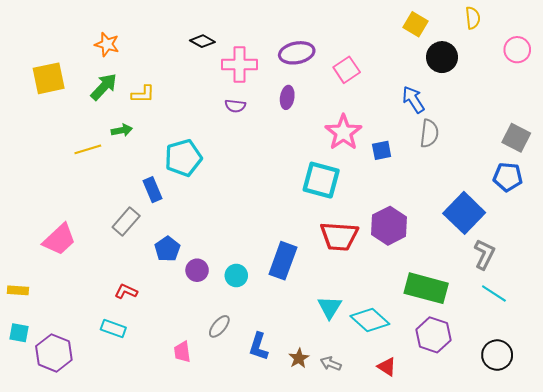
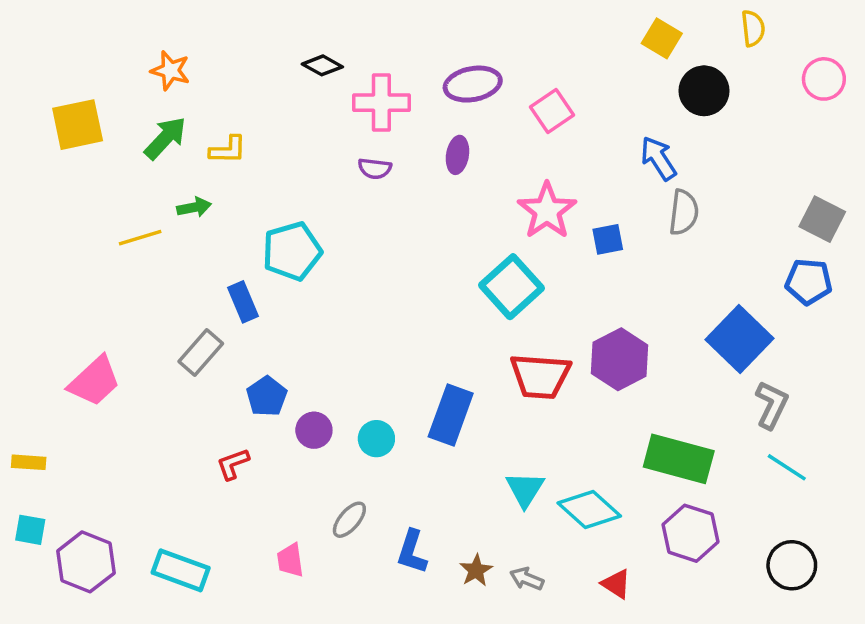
cyan square: (321, 180) -> (512, 287), turned 33
red L-shape: (126, 291) -> (233, 464), moved, turned -45
cyan rectangle: (113, 329) -> (181, 570), moved, size x1.4

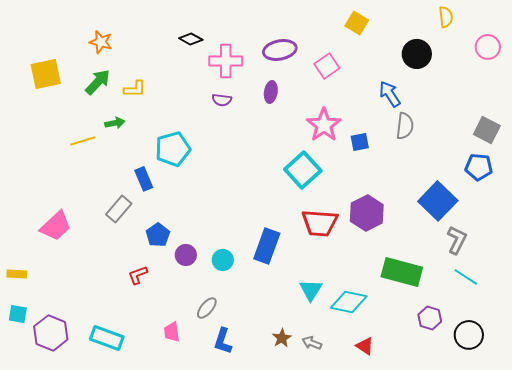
yellow square: (662, 38) -> (357, 23), moved
cyan diamond: (589, 510) -> (349, 302), turned -30
purple hexagon: (691, 533) -> (430, 318), moved, size x0.7
blue L-shape: (412, 552) -> (223, 341), moved

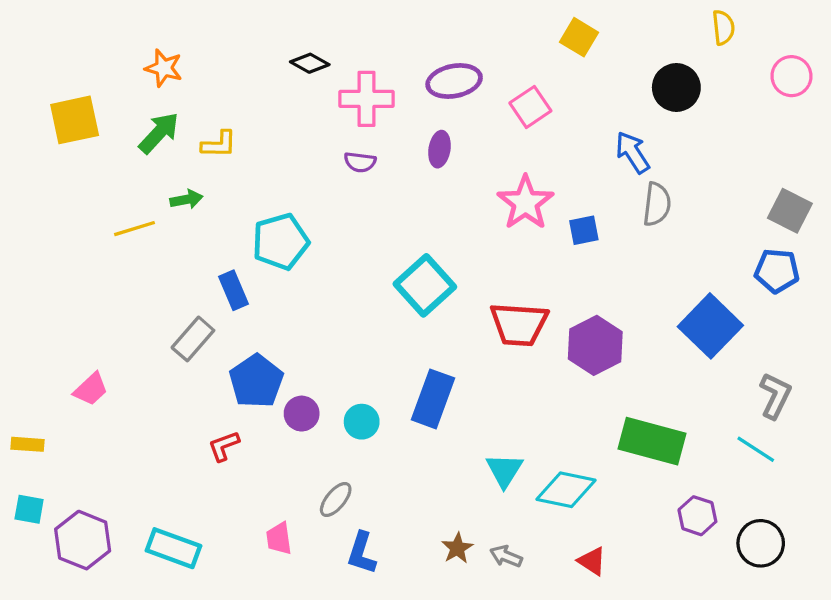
cyan square: (303, 170) -> (425, 285), moved
red trapezoid: (320, 223) -> (519, 324), moved
pink trapezoid: (56, 226) -> (91, 389), moved, size x0.7
blue pentagon: (158, 235) -> (256, 381), size x1.4
gray L-shape: (457, 240) -> (775, 396), moved

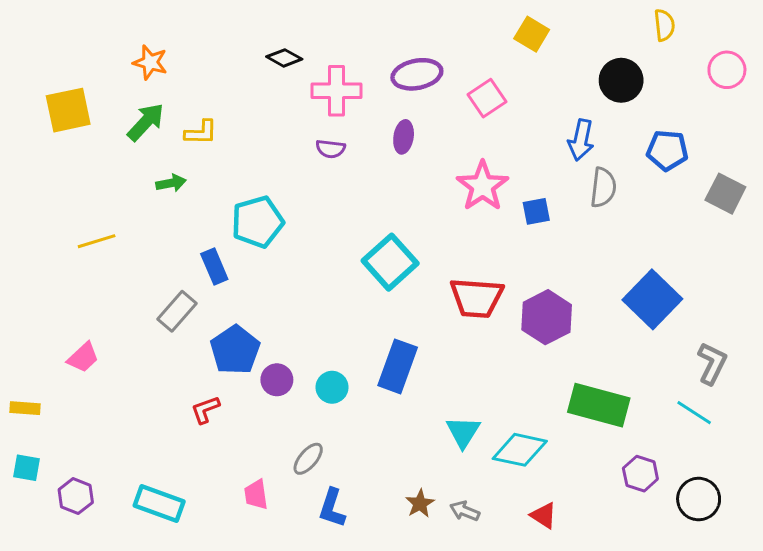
blue arrow: (633, 152) -> (581, 140), turned -135
yellow line: (135, 229) -> (97, 241), moved
blue pentagon: (777, 271) -> (667, 150), moved
purple hexagon: (83, 540) -> (76, 496), size x0.7

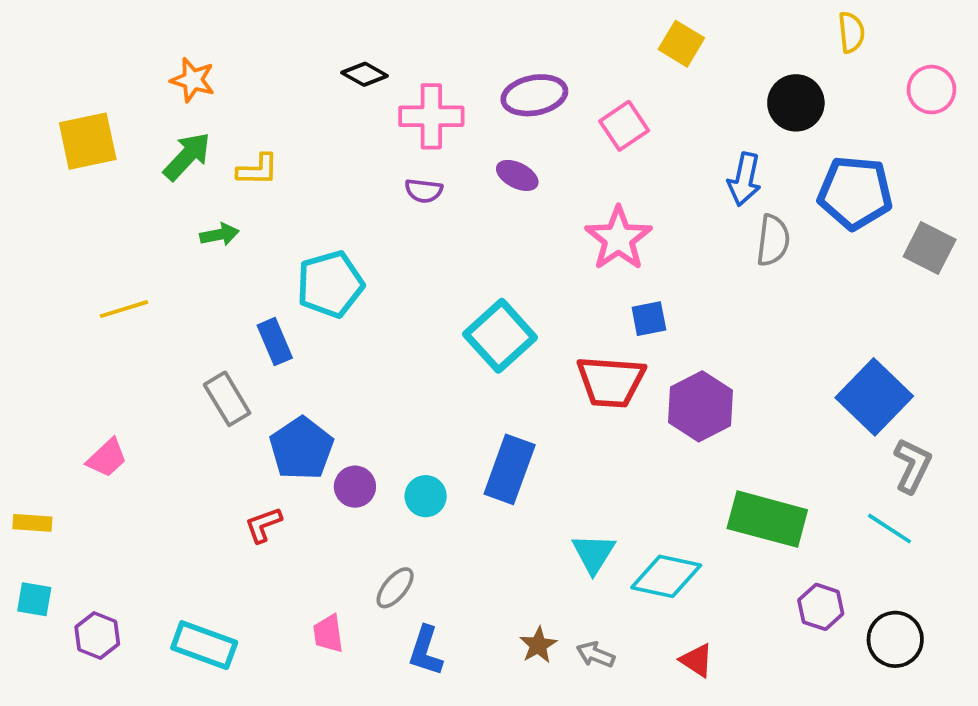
purple ellipse: (404, 137) -> (517, 175), turned -72
blue pentagon: (667, 150) -> (855, 193), size x1.4
blue square: (536, 211) -> (649, 319), moved
blue square: (652, 299) -> (874, 397), moved
gray rectangle: (177, 311) -> (227, 399), turned -72

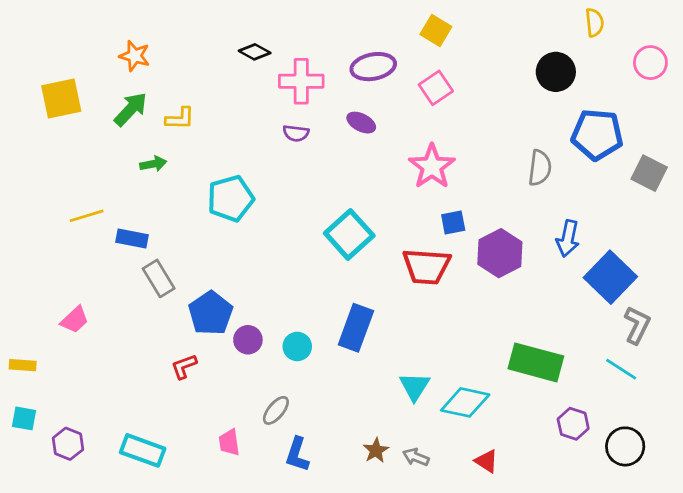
yellow square: (681, 44) -> (436, 31), moved
blue arrow: (744, 179) -> (568, 238), moved
blue rectangle: (275, 342) -> (132, 238), moved, turned -56
purple hexagon: (700, 406) -> (500, 253), moved

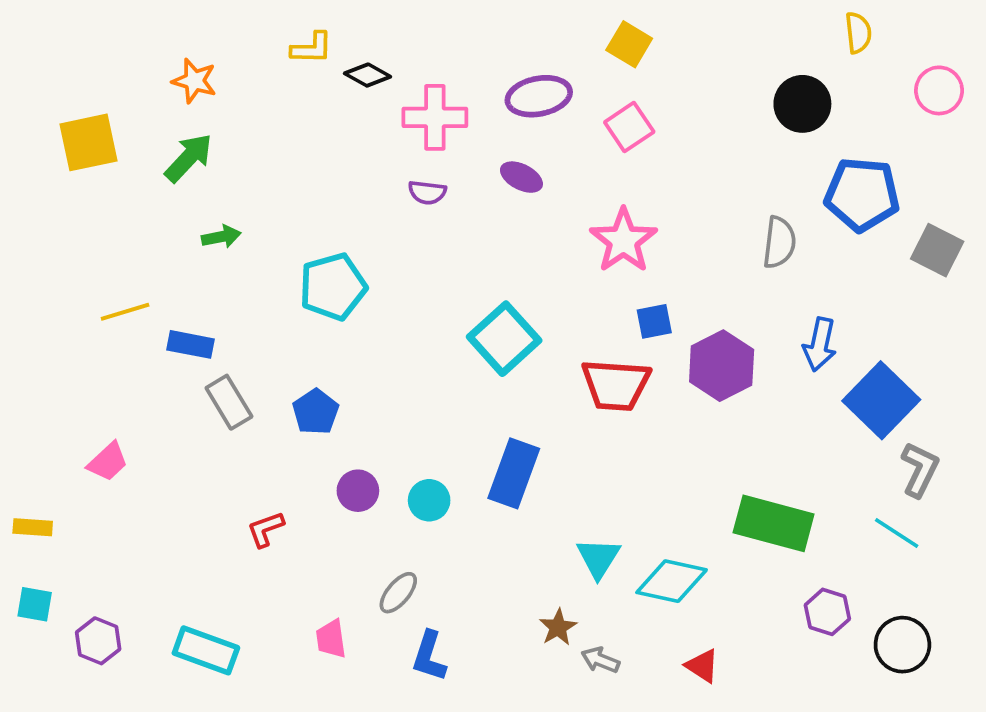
yellow L-shape: (180, 119) -> (312, 48), moved
blue pentagon: (211, 313) -> (316, 412), moved, size x0.7
brown star: (376, 450) -> (558, 627), moved

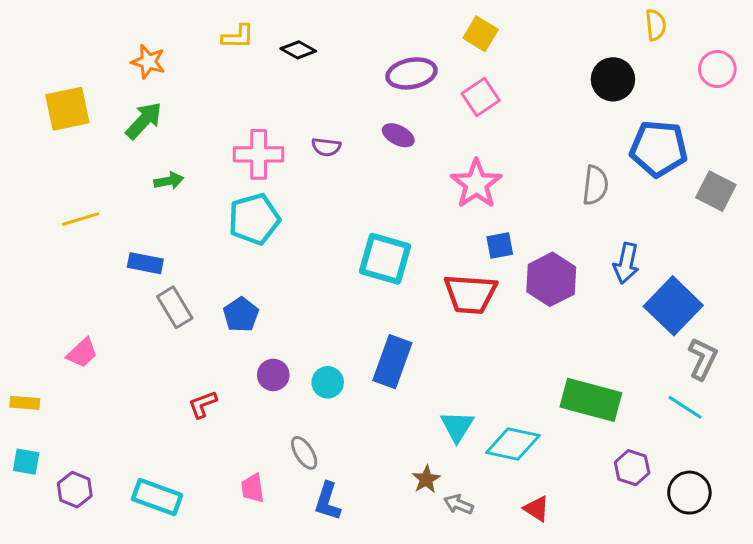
black diamond: (368, 75) -> (298, 50), moved
pink cross: (435, 117) -> (259, 154), moved
yellow line: (125, 312) -> (81, 219), moved
cyan square: (504, 339) -> (385, 259), turned -32
gray ellipse: (398, 593) -> (304, 453), turned -72

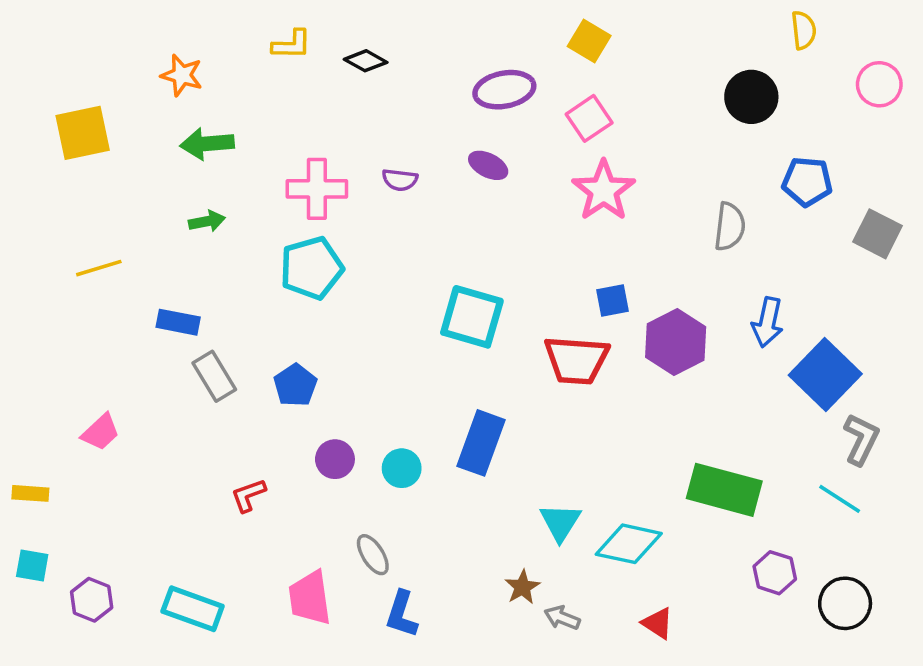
green arrow: (144, 121) -> (207, 144), moved, turned -138
blue pentagon: (659, 148) -> (807, 182), size x0.7
pink star: (476, 184) -> (604, 191), moved
pink trapezoid: (253, 488) -> (310, 598), size x1.5

